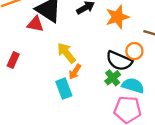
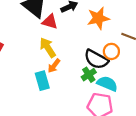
red triangle: (35, 24) -> (50, 22), moved

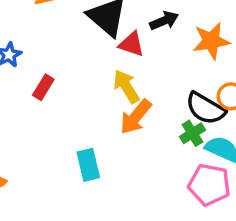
orange arrow: (54, 66) -> (136, 117), size x1.5
cyan rectangle: (42, 81) -> (88, 165), moved

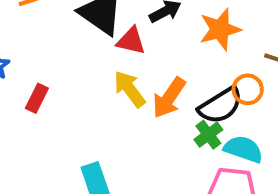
black semicircle: (205, 108) -> (220, 105), turned -57
orange arrow: (136, 117) -> (169, 98), moved

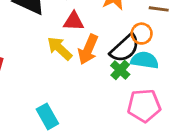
red triangle: (131, 41) -> (74, 21), moved
cyan semicircle: (243, 149) -> (145, 60), moved

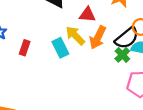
cyan rectangle: (47, 116) -> (60, 48), moved

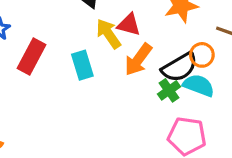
yellow arrow: (75, 36) -> (108, 34), moved
red rectangle: (25, 48) -> (31, 56), size x1.5

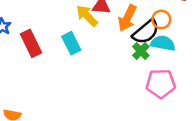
red rectangle: (31, 56) -> (31, 43), turned -44
orange arrow: (138, 60) -> (127, 18), moved

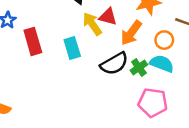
black semicircle: (146, 32) -> (114, 64), moved

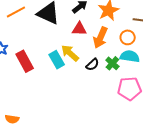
yellow arrow: (92, 24) -> (70, 53), moved
black semicircle: (114, 64) -> (92, 65), size x0.6

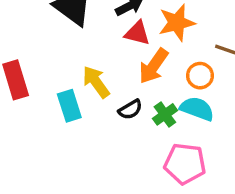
red triangle: (79, 29) -> (137, 33), moved
cyan rectangle: (57, 60) -> (69, 106), moved

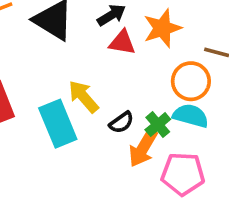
orange arrow: (154, 66) -> (143, 148), moved
orange circle: (200, 76) -> (191, 81), size x1.4
cyan rectangle: (69, 106) -> (58, 124), size x1.4

